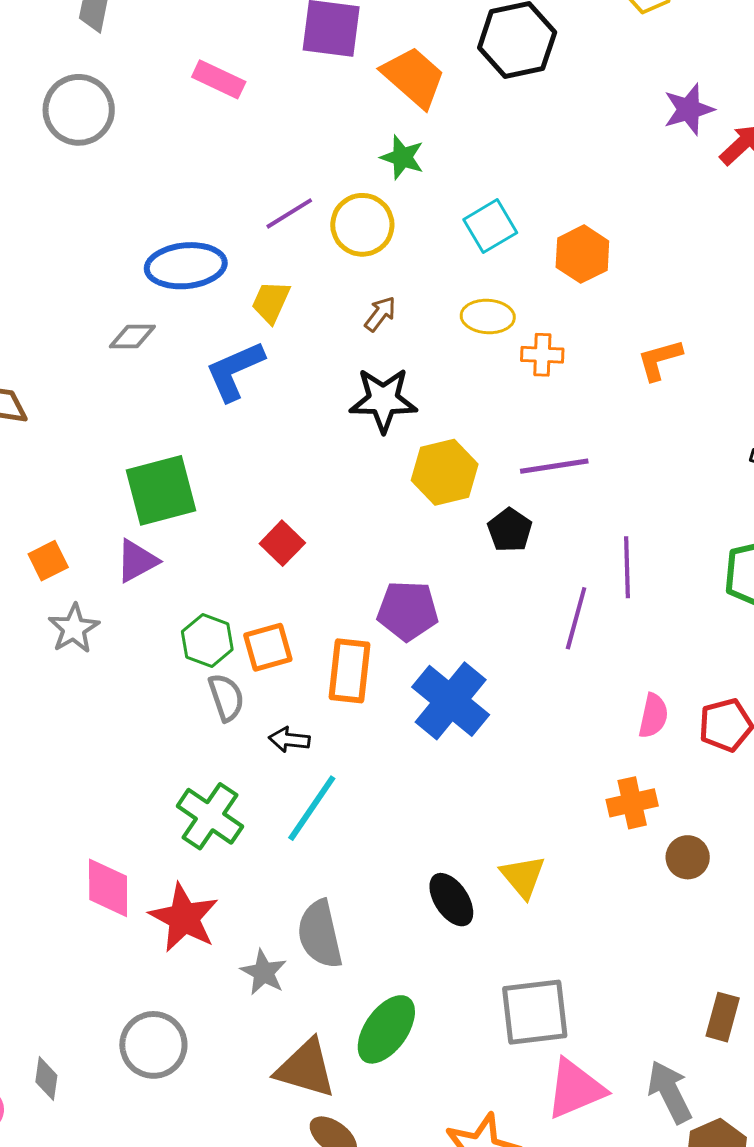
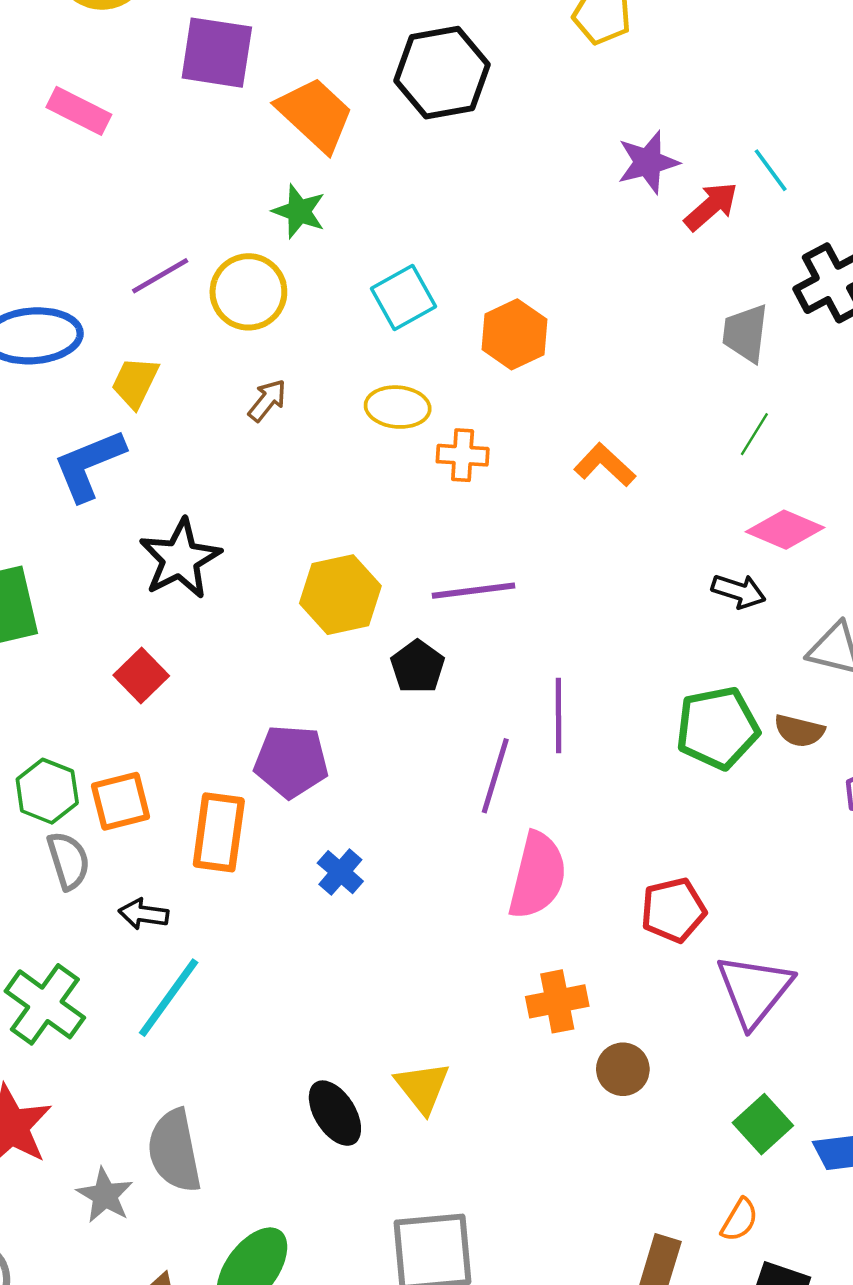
orange L-shape: (660, 360) -> (605, 465), turned 57
black star: (383, 400) -> (180, 559), moved, turned -30
blue cross: (451, 701) -> (340, 872), size x0.5
pink semicircle: (653, 716) -> (537, 876), moved, size x1.6

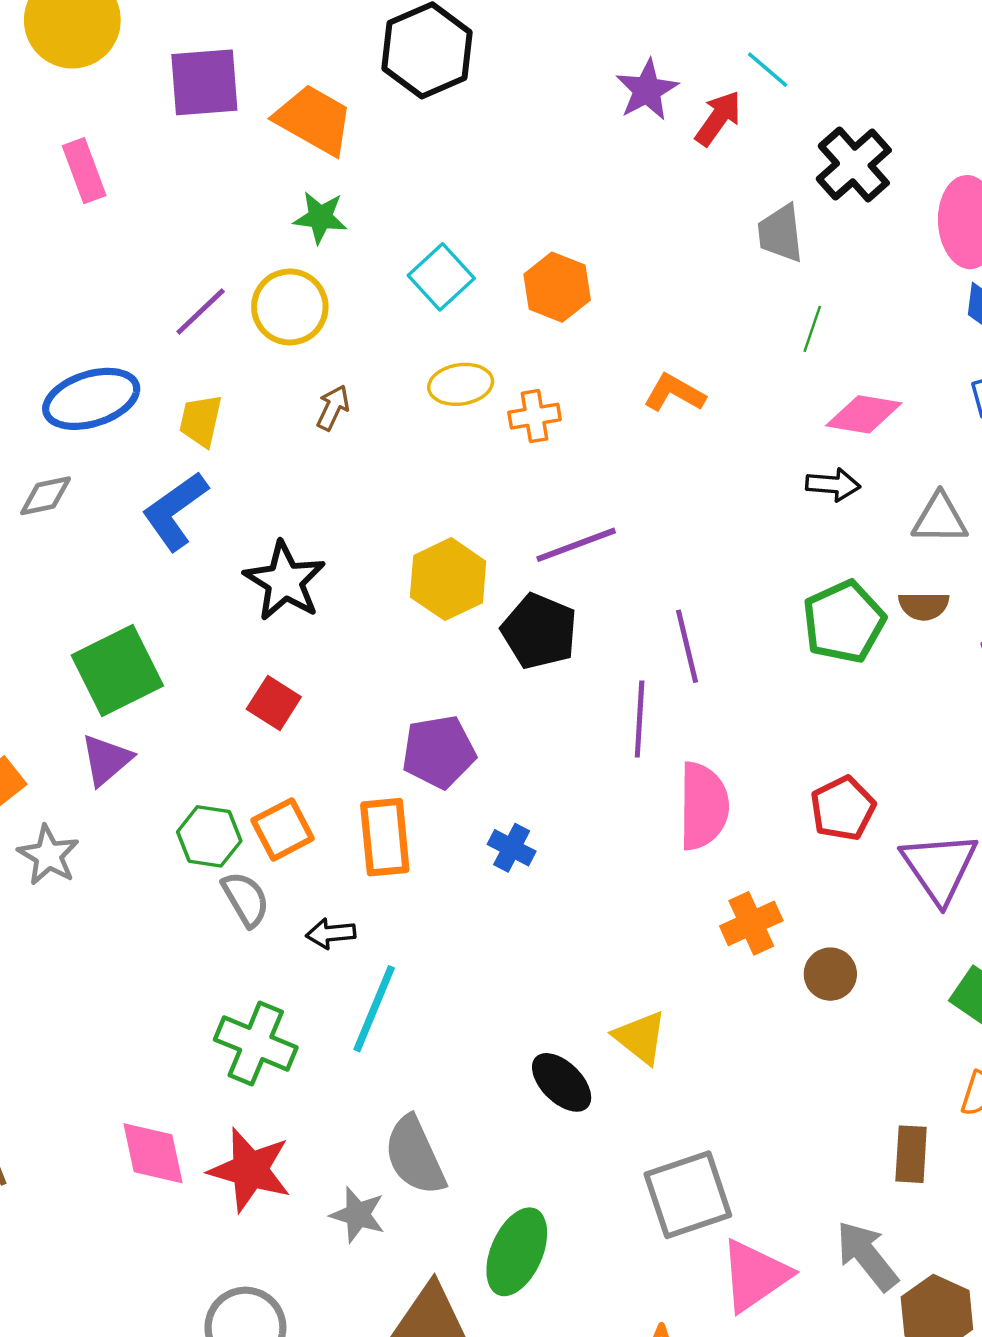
pink rectangle: (79, 111) -> (84, 171), turned 56
black pentagon: (418, 667) -> (539, 631), size x1.4

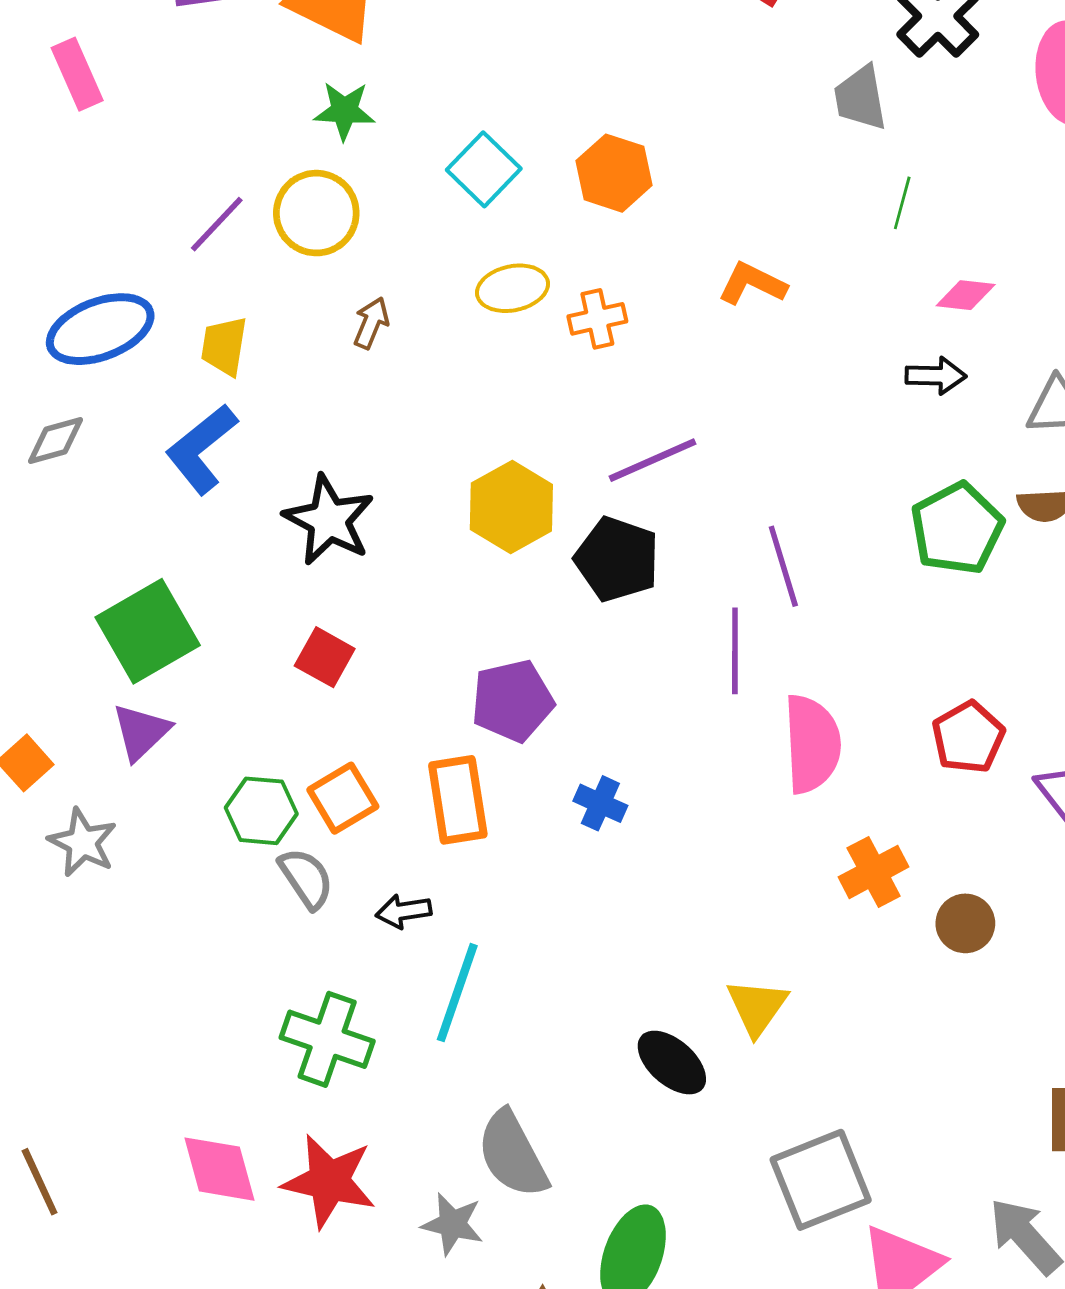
pink diamond: (864, 414) -> (966, 295), size x0.7
yellow triangle: (640, 1037) -> (757, 1007), turned 30

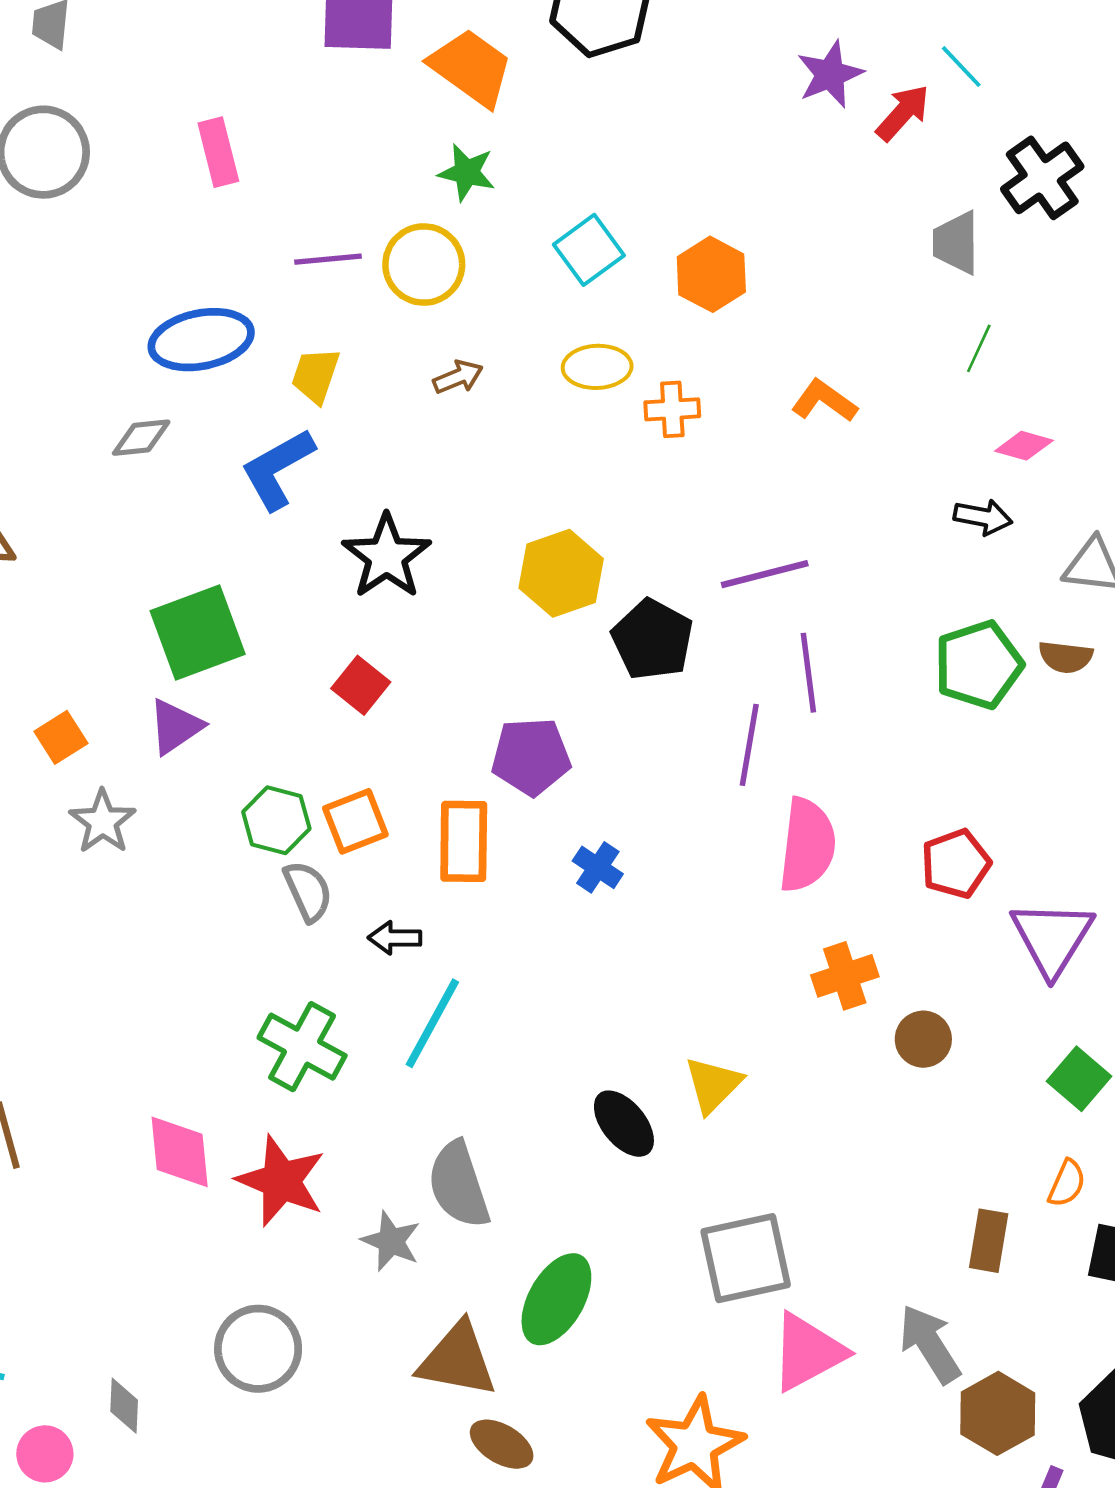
pink rectangle: (77, 74) -> (218, 152), moved
purple line: (217, 224) -> (328, 259), turned 32
brown arrow: (371, 323) -> (458, 377), turned 36
purple line: (652, 460) -> (765, 574), moved

